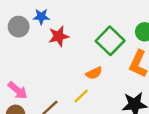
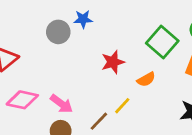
red star: (59, 36) -> (113, 62), moved
yellow line: (81, 96) -> (122, 106), moved

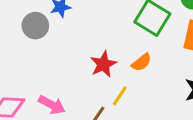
red star: (113, 62) -> (103, 64), moved

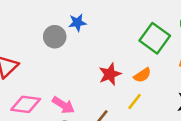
yellow line: (120, 96) -> (135, 102), moved

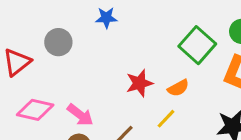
gray circle: (55, 37) -> (58, 42), moved

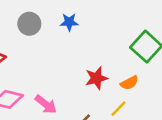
gray circle: (58, 42) -> (29, 24), moved

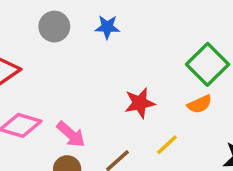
orange semicircle: (129, 83) -> (200, 104), moved

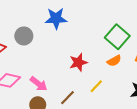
gray circle: (54, 27) -> (24, 36), moved
blue star: (107, 27) -> (56, 18), size x1.5

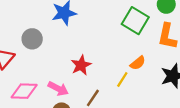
orange semicircle: (114, 61) -> (138, 63), moved
red star: (78, 62) -> (81, 65), moved

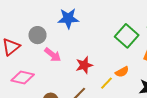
red star: (81, 65) -> (84, 65), moved
pink arrow: (58, 89) -> (53, 55), moved

